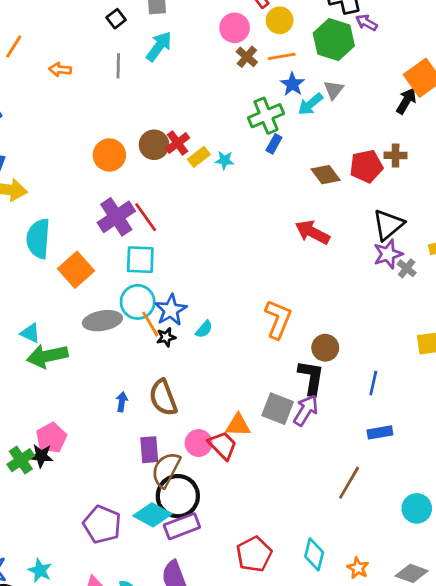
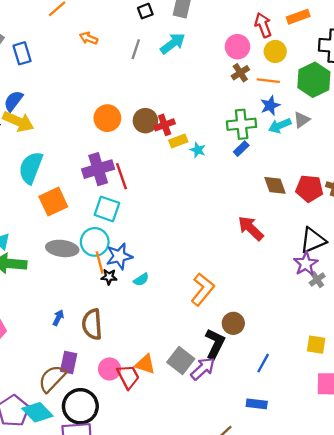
purple star: (388, 254) -> (306, 264), turned -30
brown semicircle: (166, 470) -> (52, 379), moved
cyan diamond: (152, 515) -> (37, 412), moved

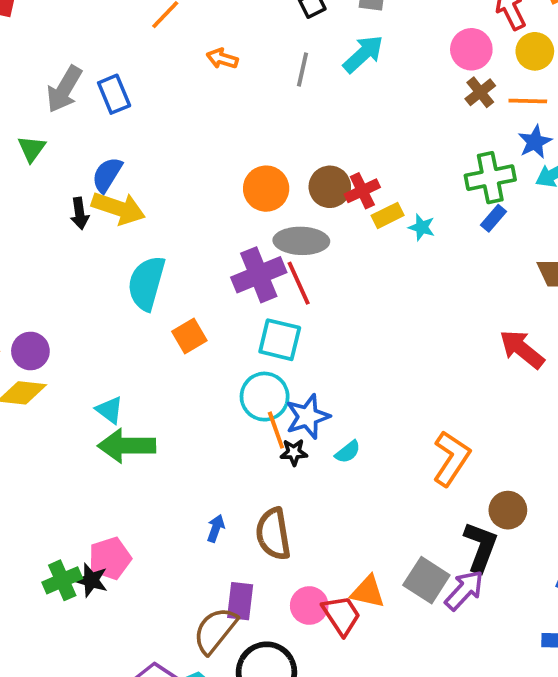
orange square: (53, 202) -> (189, 336), size x0.7
gray ellipse: (62, 248) -> (301, 241), moved

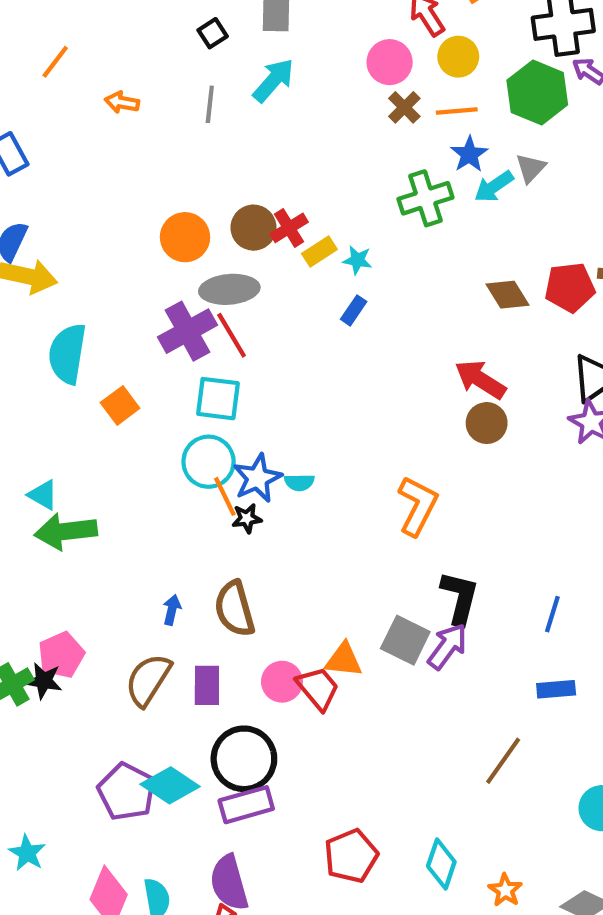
blue rectangle: (493, 218) -> (354, 310), moved
cyan semicircle: (348, 452) -> (299, 482), moved, turned 44
brown circle: (508, 510) -> (487, 423), moved
brown semicircle: (215, 630) -> (148, 680), moved

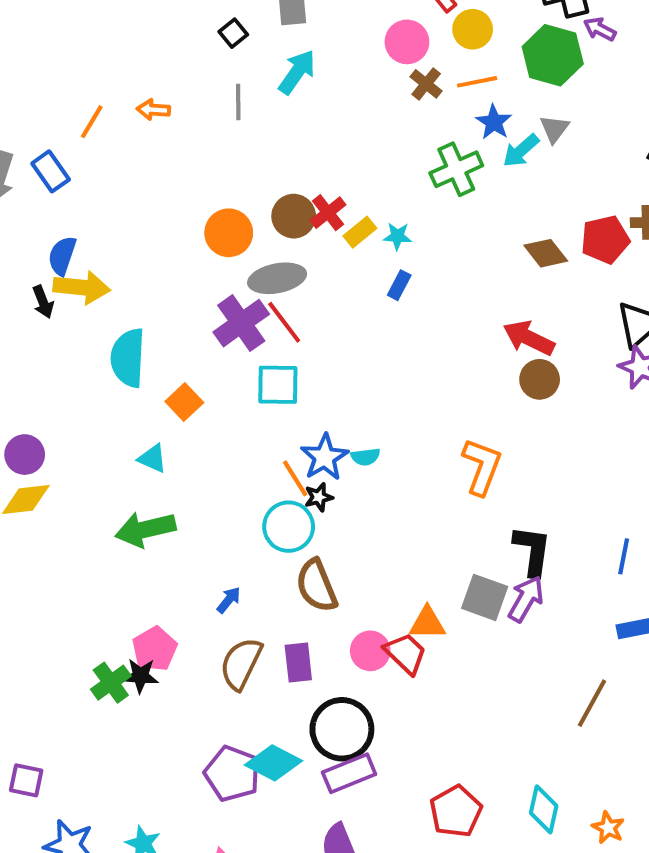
orange line: (55, 62) -> (92, 122), moved
cyan circle: (209, 462) -> (289, 527), moved
cyan triangle: (43, 495) -> (152, 458), moved
blue arrow: (172, 610) -> (229, 600), moved, turned 32

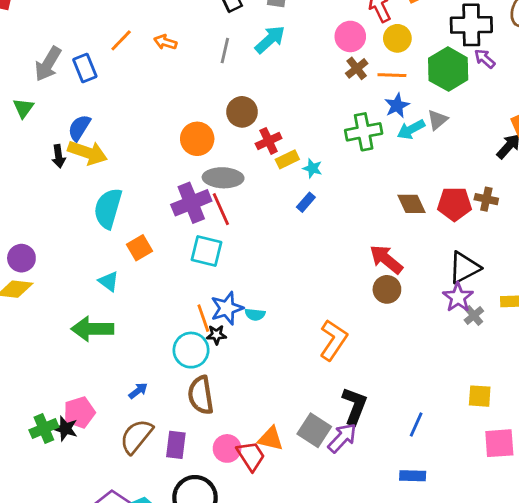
brown circle: (294, 216) -> (242, 112), moved

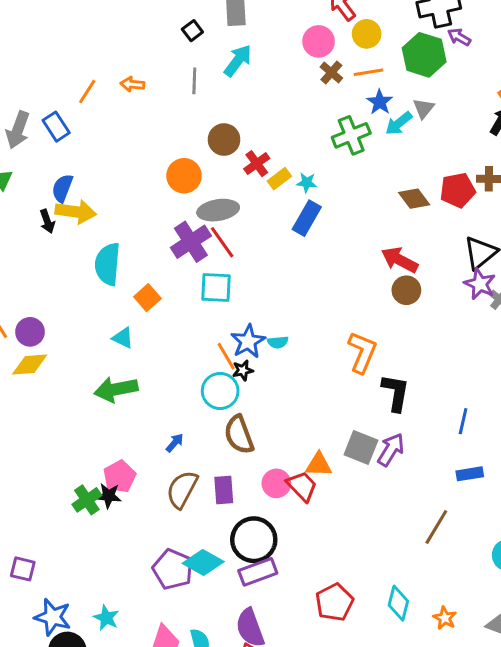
blue rectangle: (306, 202) -> (307, 218), size x1.6
black L-shape: (355, 406) -> (396, 393), moved

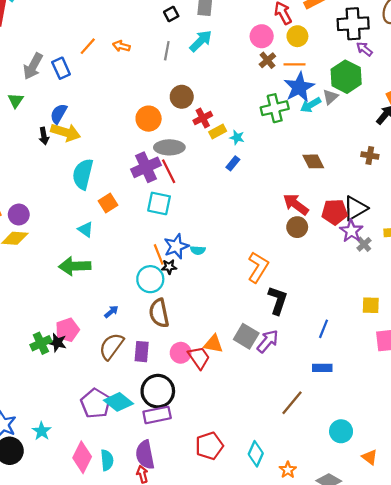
green hexagon: (424, 55) -> (346, 77), moved
blue star: (380, 102) -> (299, 87), size x1.6
red pentagon: (458, 190) -> (335, 212), moved
blue rectangle: (307, 218) -> (233, 163), size x0.6

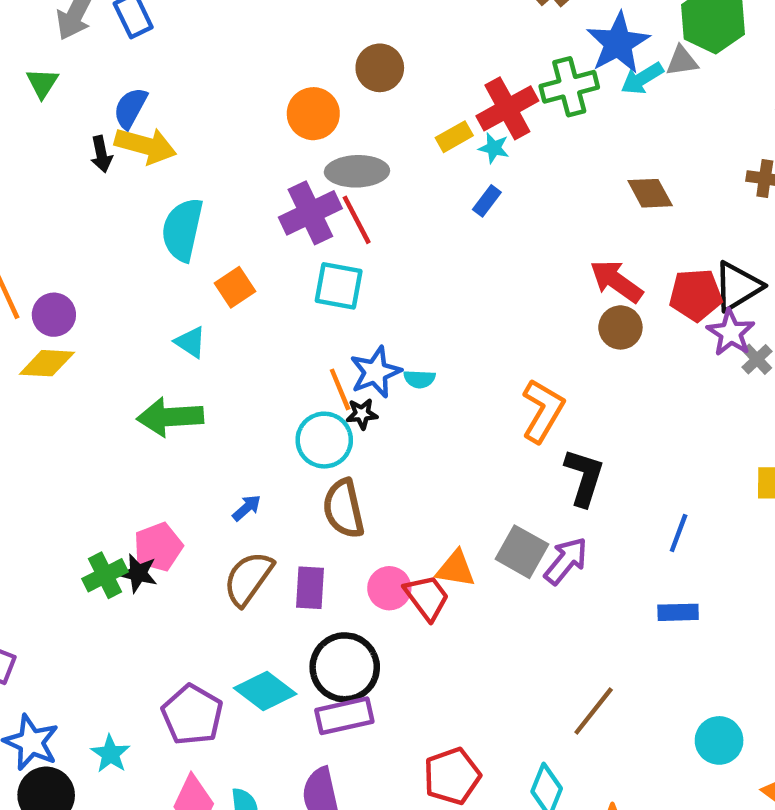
gray triangle: (330, 97) -> (682, 61), turned 35
red cross: (203, 118) -> (507, 108), moved, size x1.5
purple pentagon: (96, 403) -> (192, 715), moved
brown line: (292, 403) -> (594, 711), moved

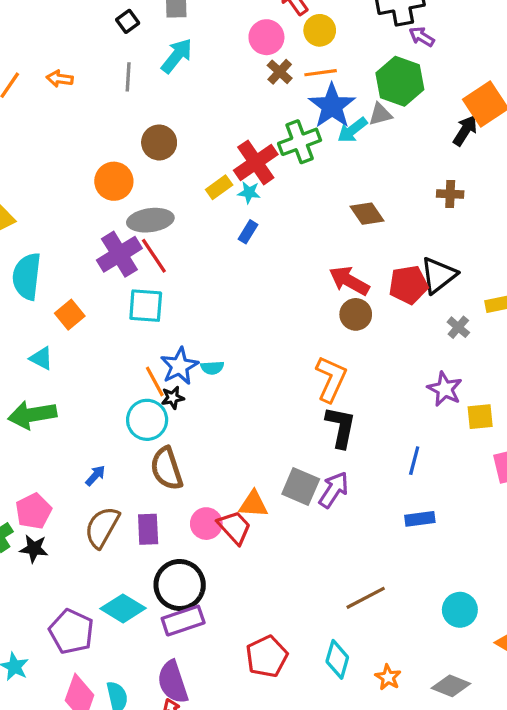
purple star: (731, 333) -> (445, 389), moved
orange L-shape: (543, 411) -> (331, 379), moved
black star: (138, 573) -> (34, 549), moved
brown line: (594, 711) -> (366, 598), turned 30

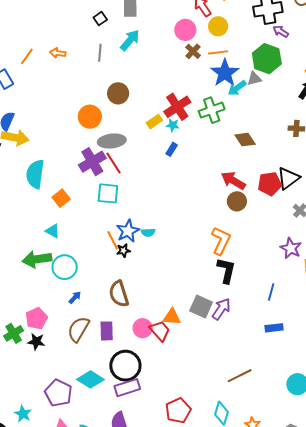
green cross: (300, 142) -> (212, 110), moved
cyan triangle: (41, 358) -> (53, 231), moved
cyan circle: (147, 420) -> (65, 267), moved

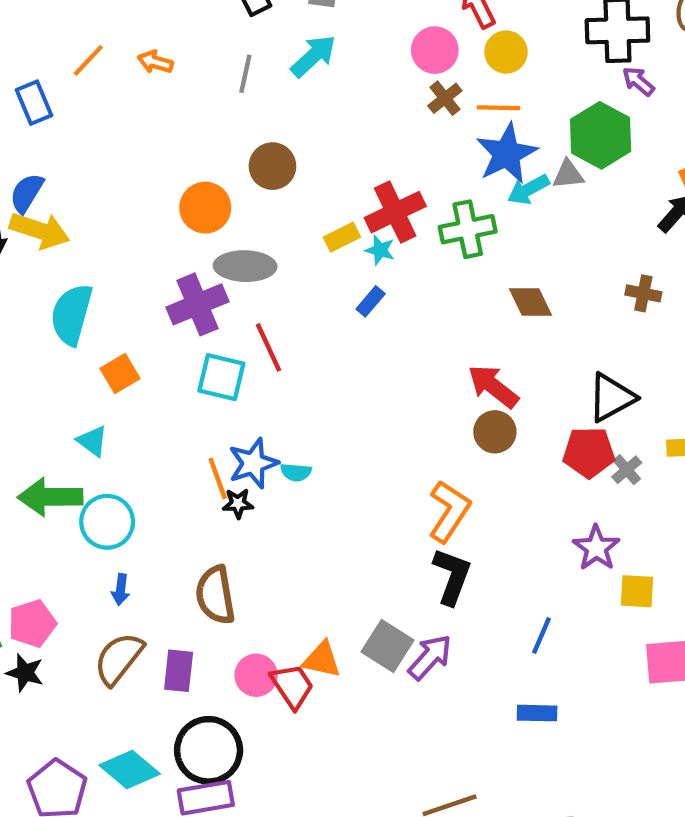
red line: (114, 163) -> (268, 347), moved
red pentagon: (270, 184) -> (589, 452), moved
blue arrow: (75, 297) -> (121, 590), turned 136

